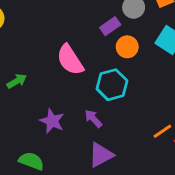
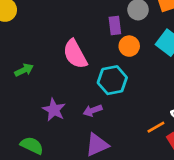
purple rectangle: (110, 26) -> (115, 26), turned -66
purple arrow: (93, 119) -> (93, 110), turned -72

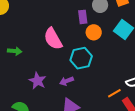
green arrow: (24, 70) -> (15, 51), turned 32

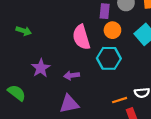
pink semicircle: (53, 39) -> (81, 37), moved
cyan hexagon: (81, 58) -> (109, 58), moved

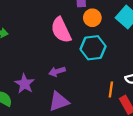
purple star: (41, 68) -> (25, 84), moved
orange line: (120, 100) -> (111, 90), turned -56

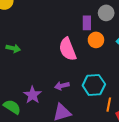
cyan hexagon: (93, 48) -> (94, 85), moved

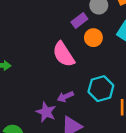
purple rectangle: (87, 23) -> (79, 20), turned 64
purple star: (32, 95) -> (46, 112), moved

